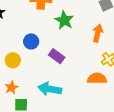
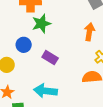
green star: (64, 20) -> (41, 24), moved, turned 30

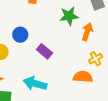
green star: (41, 24) -> (69, 16), moved

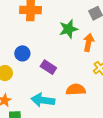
orange semicircle: (83, 77) -> (76, 90), moved

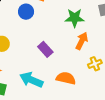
orange arrow: (88, 42) -> (82, 41), moved
blue circle: (22, 53) -> (26, 12), moved

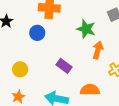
green star: (75, 18) -> (86, 29), turned 30

